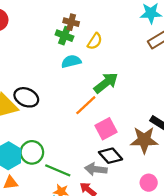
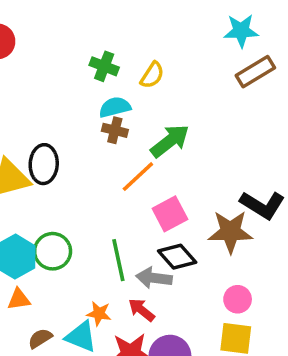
brown cross: (71, 22) -> (115, 130), moved
black ellipse: (26, 97) -> (44, 164), turned 70
green line: (58, 170) -> (118, 260), moved, turned 55

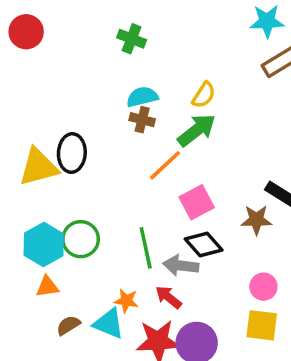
green cross: (104, 66) -> (132, 39), moved
yellow semicircle: (152, 75) -> (204, 95), moved
brown star: (230, 232) -> (256, 220), size x0.7

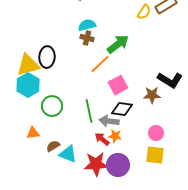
yellow semicircle: (204, 95) -> (144, 12), moved
cyan hexagon: (44, 244) -> (28, 85), moved
black diamond: (204, 244) -> (122, 109), turned -40
orange star: (126, 301) -> (115, 136), moved
brown semicircle: (68, 325) -> (53, 146), moved

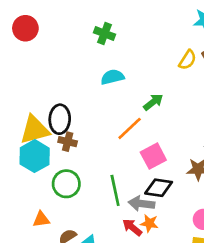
brown cross: (87, 38) -> (68, 142), moved
green arrow: (118, 44) -> (153, 102), size x0.7

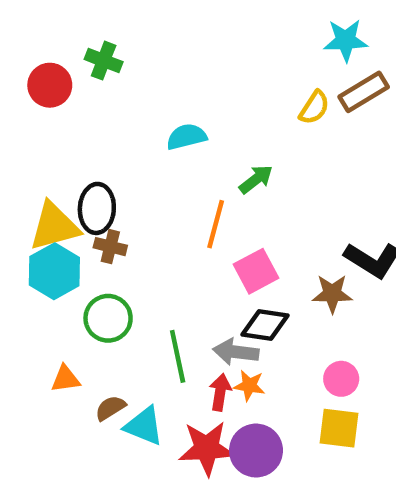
red circle: (25, 28) -> (50, 85), moved
green cross: (104, 34) -> (104, 61), moved
orange line: (130, 128) -> (216, 224), turned -32
green line: (115, 190) -> (178, 356), moved
red arrow: (132, 227) -> (220, 392), turned 60

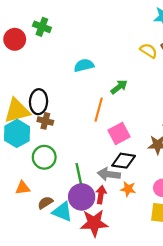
yellow semicircle: (314, 108) -> (149, 51), turned -90
orange star: (249, 386) -> (128, 189), moved
purple circle: (256, 451) -> (82, 197), moved

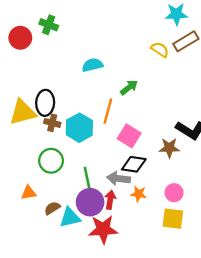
cyan hexagon: (17, 133) -> (79, 128), moved
pink square: (119, 133) -> (129, 136), turned -30
cyan triangle: (62, 212) -> (70, 218), turned -35

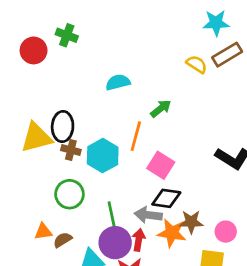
brown star: (169, 148) -> (191, 222), moved
pink circle: (174, 193) -> (226, 232), moved
orange star: (139, 194) -> (172, 233), size x1.5
brown semicircle: (52, 208) -> (63, 240), moved

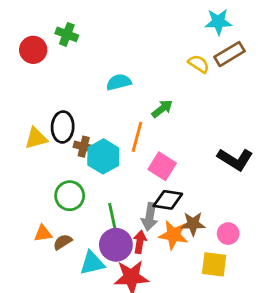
yellow triangle: (36, 138) -> (36, 138), size x0.7
brown cross: (71, 150) -> (84, 147), moved
gray arrow: (148, 215) -> (150, 217), turned -88

